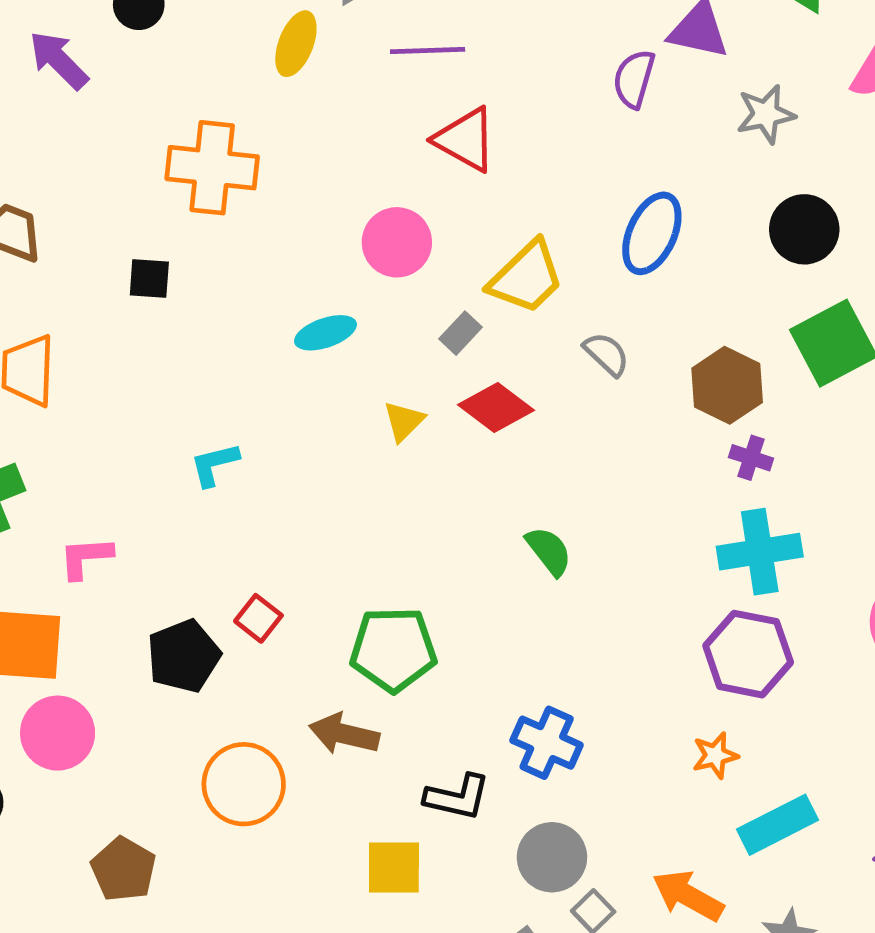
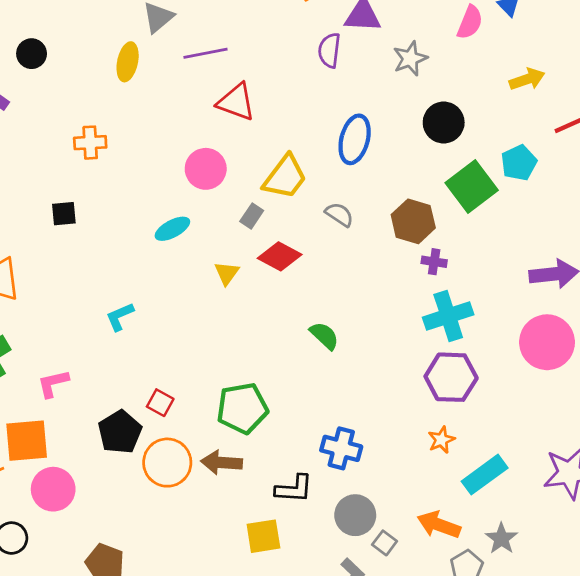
orange cross: (212, 168) -> (90, 143), size x0.6
orange circle: (244, 784) -> (167, 463), moved

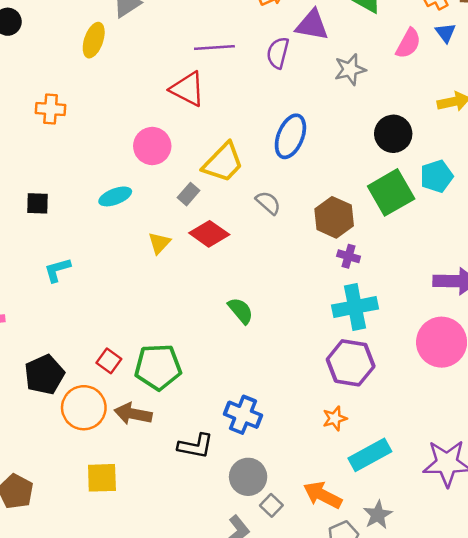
purple line: (206, 53) -> (214, 47), moved
black circle: (444, 122) -> (393, 134), moved
black square: (64, 214) -> (37, 203), moved
red square: (160, 403) -> (109, 361), moved
yellow square: (263, 536) -> (102, 478), moved

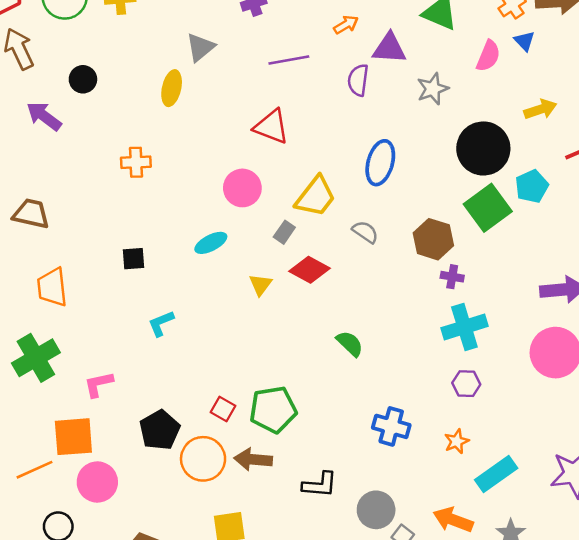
purple line: (214, 47) -> (289, 60), moved
black circle: (393, 134) -> (483, 148), size x1.4
purple hexagon: (351, 363) -> (466, 384), size x0.6
blue cross: (243, 415) -> (391, 426), moved

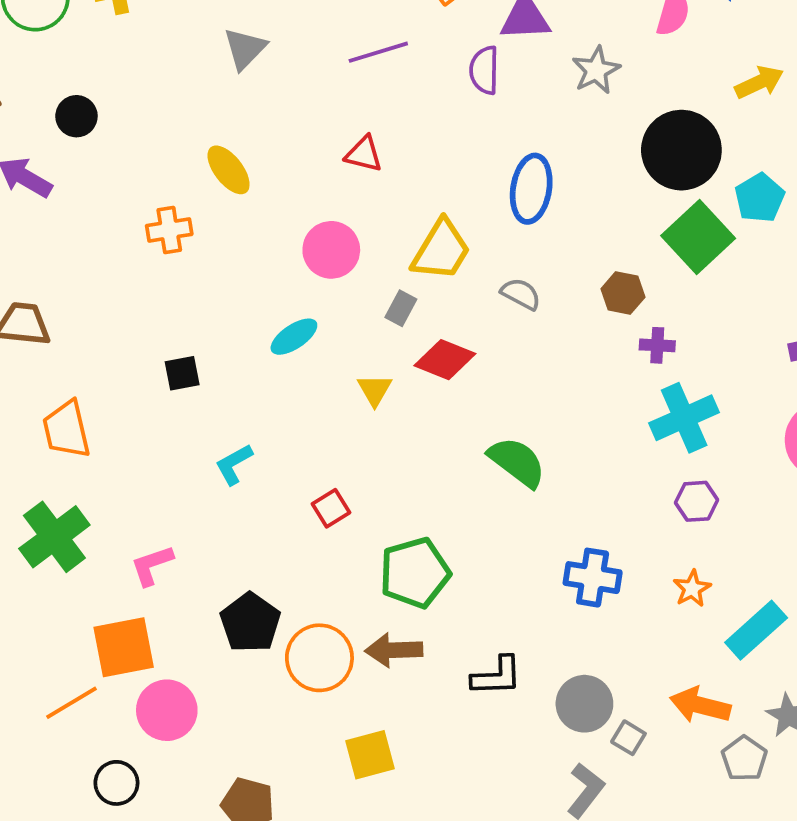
yellow ellipse: (172, 88) -> (229, 170), moved, turned -44
red triangle: (271, 127) -> (364, 154), size x0.7
brown hexagon: (433, 239) -> (623, 293), size x0.7
green semicircle: (350, 344) -> (517, 462), size x1.4
red square: (223, 409) -> (331, 508), moved, turned 35

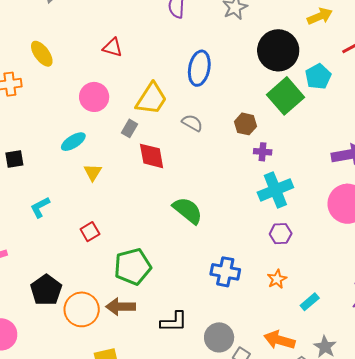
red diamond: (445, 360) -> (152, 156), turned 56
yellow triangle: (375, 390) -> (93, 172), moved
cyan rectangle: (756, 630) -> (310, 302), size x0.6

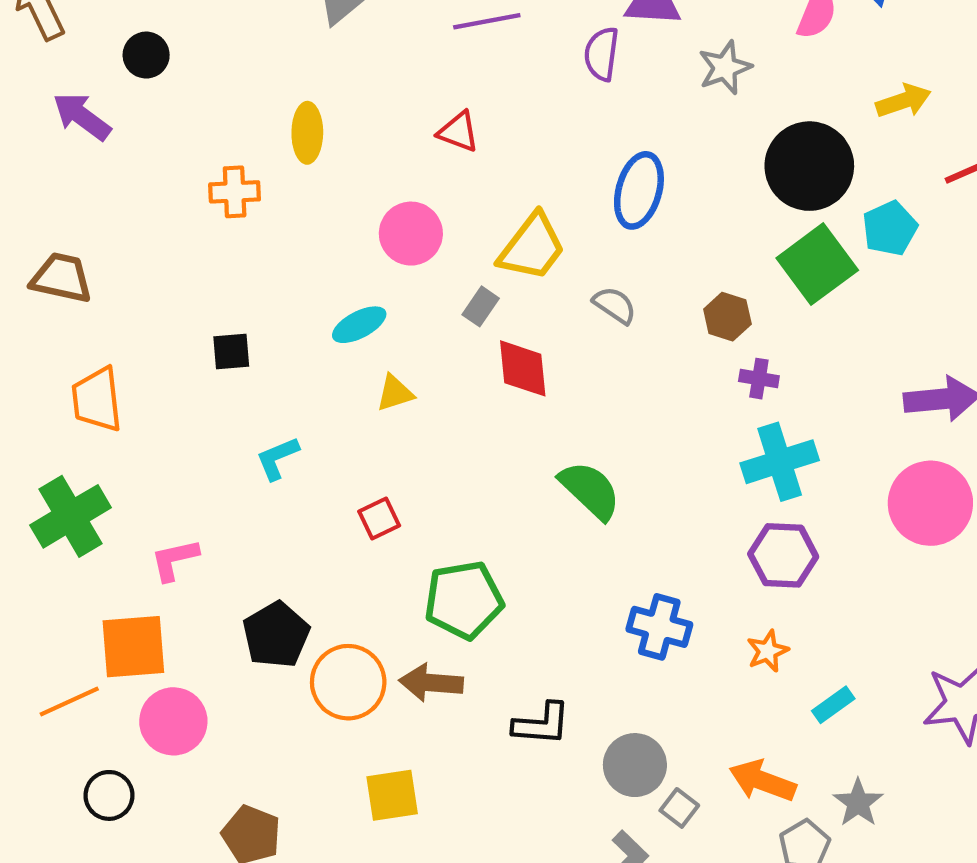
yellow ellipse: (42, 54) -> (307, 133), turned 32
yellow triangle: (93, 172) -> (395, 393), turned 36
purple hexagon: (281, 234) -> (783, 555), size x1.4

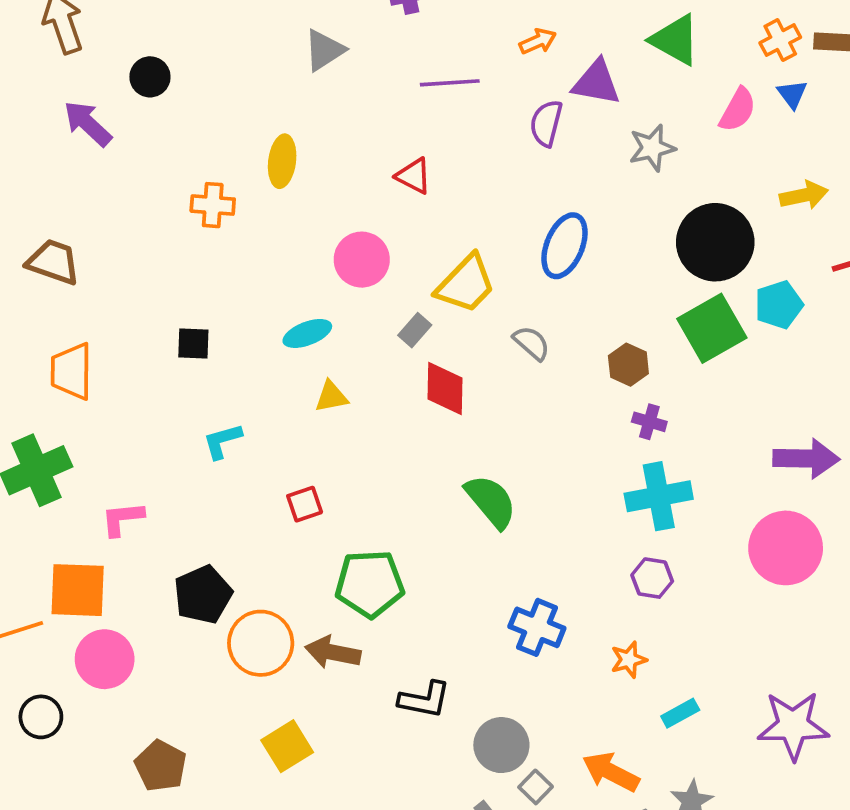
purple hexagon: (783, 555) -> (652, 578), size x0.7
yellow square: (392, 795) -> (287, 746), turned -30

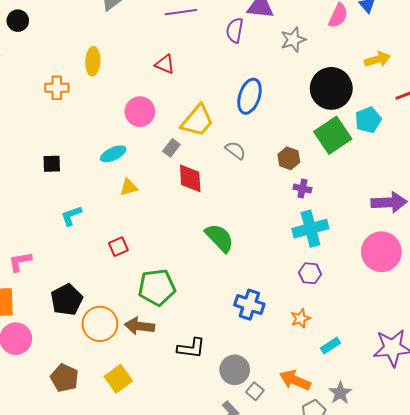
brown pentagon: (161, 766) -> (65, 378), moved

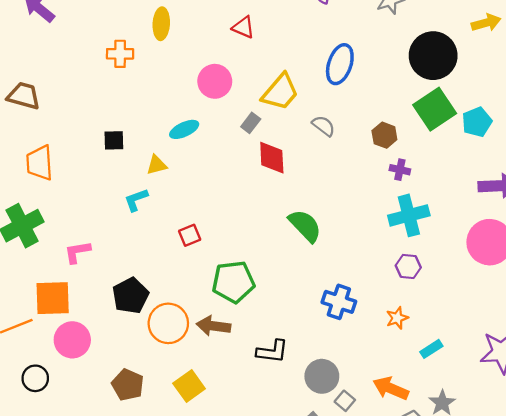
cyan pentagon: (368, 120) -> (477, 122), moved
yellow triangle: (129, 187) -> (157, 165), moved

